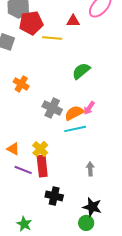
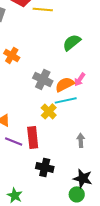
yellow cross: (40, 149) -> (49, 111), moved

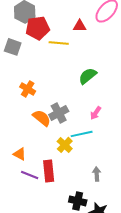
gray cross: (43, 79) -> (59, 113), turned 36
orange semicircle: (65, 84) -> (42, 118), moved, turned 66
black cross: (45, 167) -> (78, 201), moved

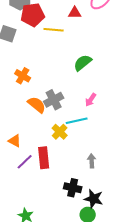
purple line: (30, 175) -> (25, 162), turned -66

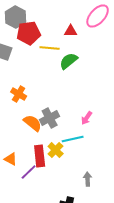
green semicircle: (83, 63) -> (69, 61), moved
red rectangle: (44, 158) -> (40, 156), moved
purple line: (25, 162) -> (29, 172), moved

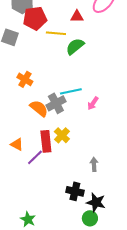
cyan line: (73, 139) -> (71, 91), moved

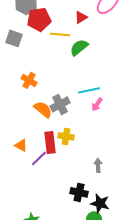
red triangle: (77, 16) -> (81, 17), turned -32
cyan line: (71, 91) -> (89, 90), moved
yellow cross: (62, 135) -> (66, 136), turned -35

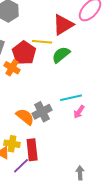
red triangle: (81, 17) -> (63, 25), size x1.6
red pentagon: (39, 19) -> (24, 53), moved, turned -30
orange cross: (29, 80) -> (12, 68), moved
yellow cross: (66, 136) -> (12, 144), moved

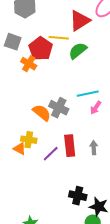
gray cross: (42, 112) -> (59, 108), turned -36
red rectangle: (32, 150) -> (70, 146), moved
purple line: (21, 166) -> (51, 154), moved
gray arrow: (80, 173) -> (94, 148), moved

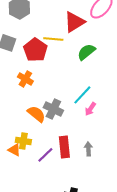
green semicircle: (78, 51) -> (86, 52), moved
orange cross: (29, 64) -> (25, 79), moved
cyan line: (88, 94) -> (82, 95), turned -35

